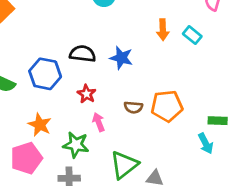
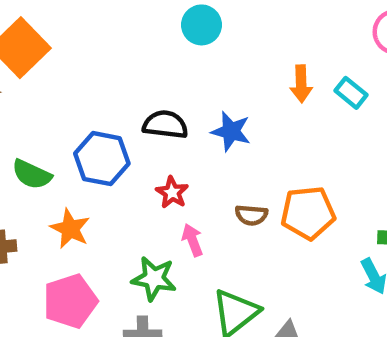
orange star: (40, 125) -> (70, 229), moved

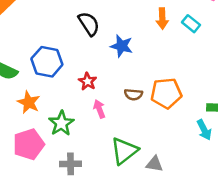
black semicircle: (165, 125) -> (89, 24), moved, turned 50
green star: (154, 279) -> (61, 123), moved, turned 30

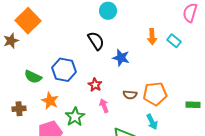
cyan arrow: (204, 130) -> (152, 122), moved

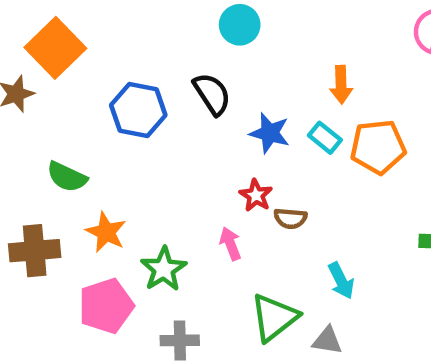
cyan rectangle: (174, 41) -> (325, 138), moved
blue hexagon: (64, 70) -> (138, 110), moved
red star: (95, 85) -> (256, 195), moved
orange pentagon: (155, 94) -> (378, 147), moved
brown cross: (19, 109) -> (35, 251), size x1.5

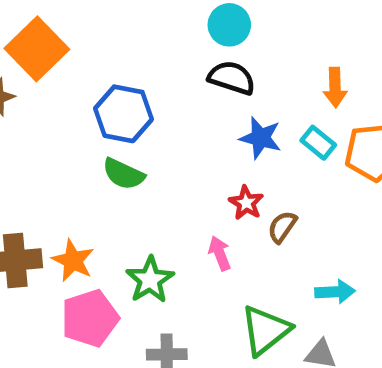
black semicircle: (212, 94) -> (232, 78), moved, turned -39
green semicircle: (67, 177) -> (123, 174), moved
brown semicircle: (290, 218) -> (282, 227), turned 120
orange star: (106, 232) -> (73, 261), moved
cyan arrow: (341, 281) -> (335, 292), turned -66

